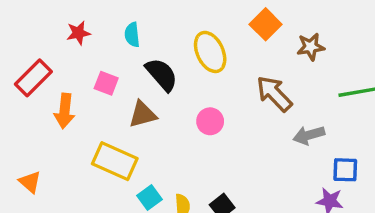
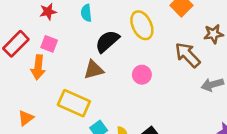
brown star: (311, 47) -> (214, 34), moved
black semicircle: (162, 75) -> (107, 41), turned -90
pink square: (106, 83) -> (49, 44), moved
orange triangle: (30, 182) -> (26, 118), moved, turned 42

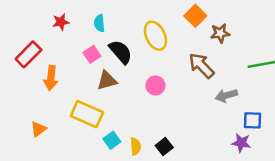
brown star: (214, 34) -> (220, 33), moved
black semicircle: (107, 41) -> (121, 52), turned 90
pink square: (49, 44) -> (92, 54), moved, turned 35

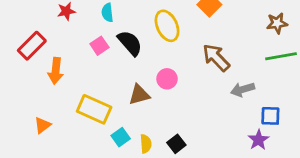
brown star: (220, 33) -> (277, 23), moved
brown triangle: (107, 80) -> (139, 95), moved
purple star: (241, 143) -> (258, 140), turned 30

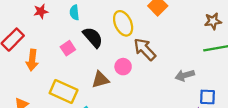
pink square: (99, 46) -> (68, 48), moved
brown arrow: (216, 58) -> (145, 49), moved

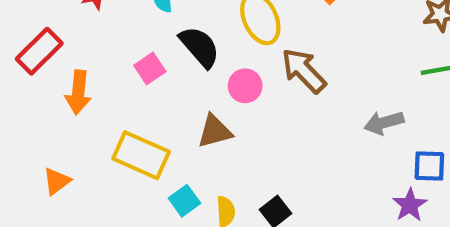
pink circle: (123, 67) -> (245, 86), moved

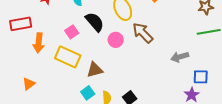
red rectangle: (39, 51) -> (21, 24), turned 35
brown triangle: (215, 131) -> (95, 70), moved
yellow rectangle: (141, 155) -> (68, 57), moved

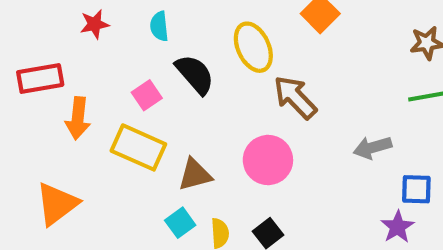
pink circle: (116, 40) -> (268, 160), moved, size x1.5
orange triangle: (29, 84) -> (57, 204), size x1.6

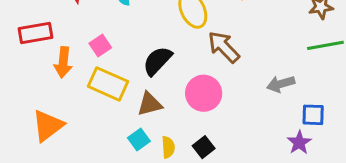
black semicircle: (195, 74) -> (157, 61), moved, turned -96
pink square: (147, 95) -> (100, 45), moved

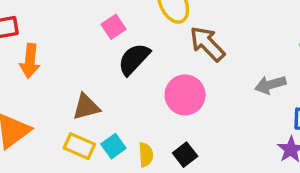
pink square: (100, 45) -> (113, 27), moved
yellow rectangle: (108, 84) -> (79, 146), moved, size x0.7
brown triangle: (150, 104) -> (86, 107), moved

